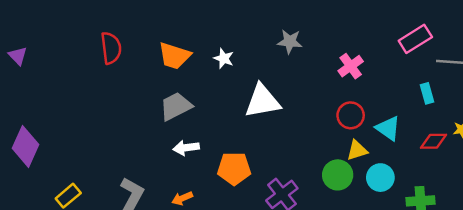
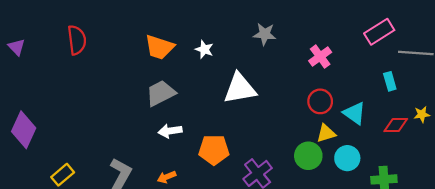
red semicircle: (111, 48) -> (77, 40), moved

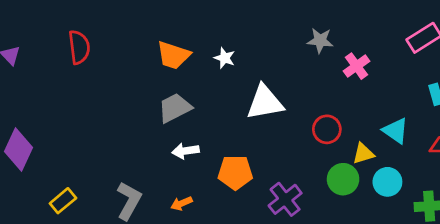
gray star: (265, 34) -> (320, 40), moved
red circle: (320, 101) -> (327, 129), moved

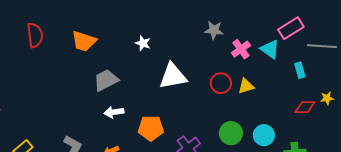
orange trapezoid: (173, 55) -> (84, 41), moved
red circle: (327, 129) -> (221, 83), moved
cyan triangle: (396, 131) -> (270, 49), moved
yellow triangle: (363, 154) -> (246, 86), moved

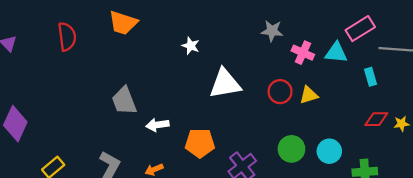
orange trapezoid: (84, 41) -> (123, 23), moved
pink cross: (241, 49) -> (303, 53), turned -30
cyan triangle: (270, 49) -> (336, 53), turned -30
gray trapezoid: (106, 80) -> (124, 101), moved, turned -84
yellow star: (327, 98) -> (401, 124), moved

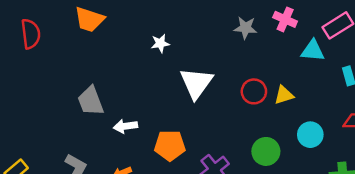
white star: (191, 46) -> (160, 43), turned -30
pink cross: (303, 53) -> (285, 19), moved
white triangle: (225, 84) -> (196, 83), turned -44
cyan circle: (329, 151) -> (310, 135), moved

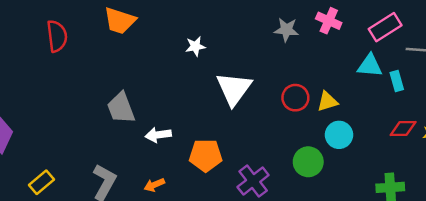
cyan triangle: (313, 51) -> (370, 66), moved
cyan circle: (310, 135) -> (339, 135), moved

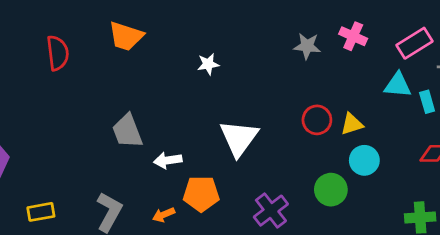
white triangle: (234, 89) -> (239, 138), moved
orange pentagon: (206, 155) -> (201, 194), moved
yellow rectangle: (41, 182) -> (41, 212), turned 30

